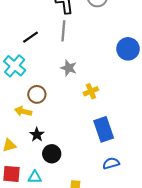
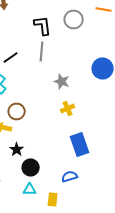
gray star: (69, 68) -> (62, 81), moved
blue semicircle: (111, 163) -> (70, 176), moved
cyan triangle: (35, 177) -> (30, 189), moved

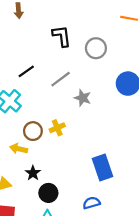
gray circle: (74, 19) -> (96, 48), moved
gray line: (42, 51) -> (61, 79), moved, turned 48
yellow cross: (68, 108) -> (57, 128), moved

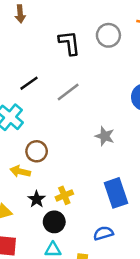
gray circle: (96, 48) -> (108, 35), moved
gray star: (83, 98) -> (105, 136), moved
yellow cross: (57, 128) -> (64, 195), moved

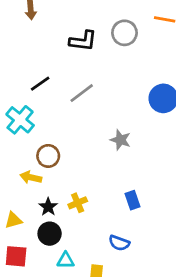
black L-shape: (69, 43) -> (83, 41), turned 104
blue rectangle: (116, 193) -> (133, 200), size x0.6
black circle: (54, 222) -> (50, 234), moved
blue semicircle: (103, 233) -> (119, 243), turned -144

